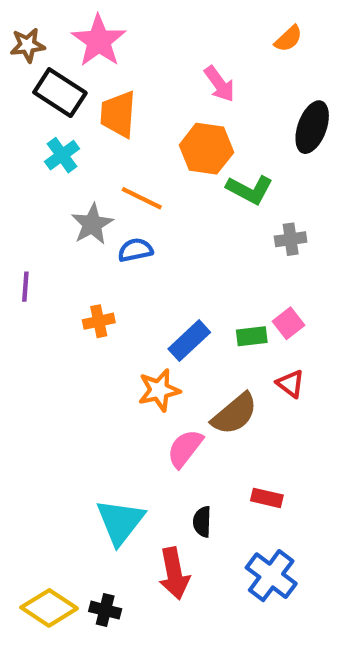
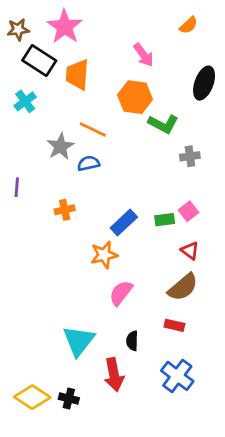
cyan cross: (62, 155) -> (25, 101), moved
brown semicircle: (235, 414) -> (183, 287), moved

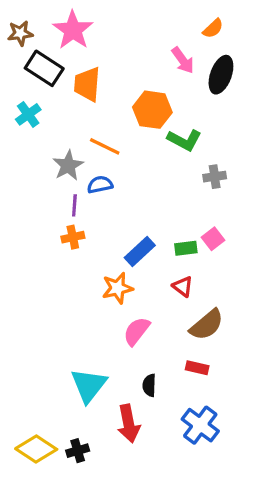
pink arrow: (143, 55) -> (183, 60), moved
black ellipse: (204, 83) -> (221, 75), moved
purple line: (17, 187) -> (74, 205), moved
red triangle: (190, 251) -> (183, 287), moved
black cross: (69, 399) -> (78, 451), turned -30

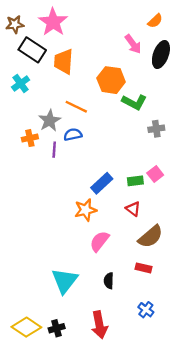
orange cross: (73, 237) -> (30, 138), moved
red arrow: (129, 424) -> (99, 325), moved
blue cross: (200, 425) -> (146, 310), size x0.6

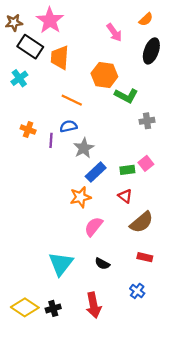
pink arrow: (133, 44) -> (114, 32), moved
gray star: (50, 121) -> (84, 148), moved
orange cross: (30, 138) -> (28, 130), turned 32
red rectangle: (144, 268) -> (145, 257), moved
black semicircle: (109, 281) -> (102, 264), turned -64

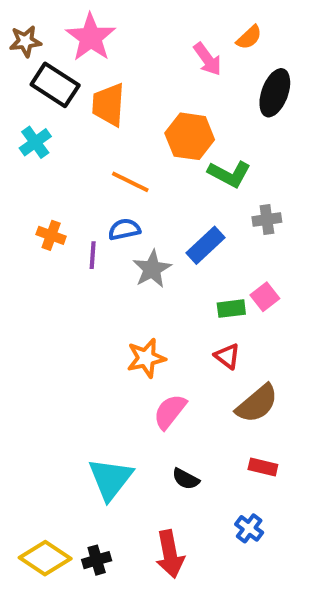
orange semicircle: (146, 19) -> (249, 37), moved
blue rectangle: (96, 172) -> (206, 245), moved

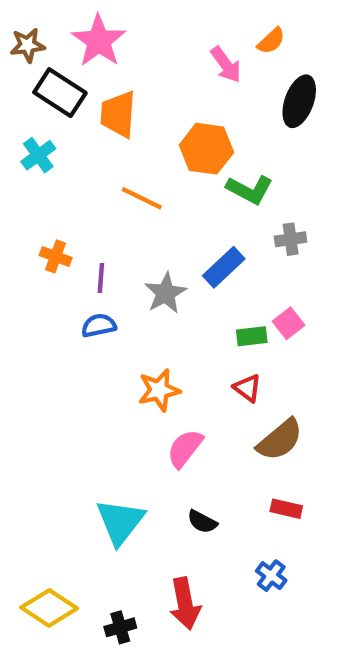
blue semicircle: (124, 229) -> (99, 325), moved
black cross: (97, 560) -> (120, 627), moved

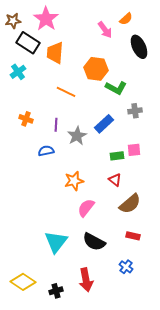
black ellipse: (299, 101) -> (139, 47), turned -45
purple line: (101, 278) -> (56, 125), moved
pink square: (288, 323) -> (134, 150), turned 32
black semicircle: (202, 522) -> (94, 242), size x1.6

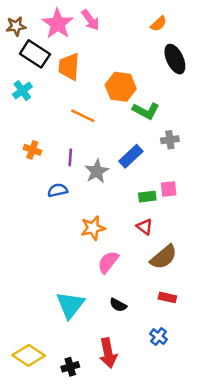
pink arrow: (105, 30) -> (90, 20), moved
black semicircle: (94, 242) -> (118, 305), size x0.6

